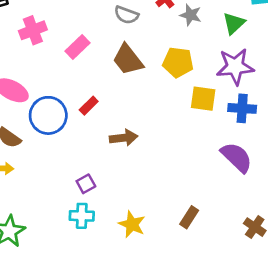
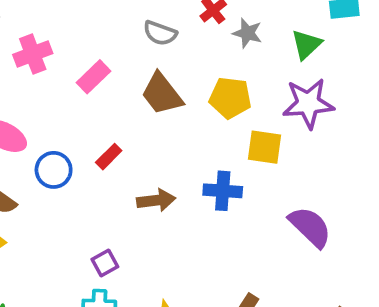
blue cross: (242, 108) -> (223, 191), moved
blue circle: (48, 115) -> (54, 170), size x0.7

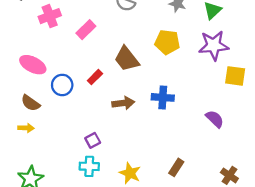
brown trapezoid: (162, 94) -> (127, 59), moved
yellow square: (265, 147) -> (235, 76), moved
purple semicircle: (310, 227) -> (215, 119), size x0.7

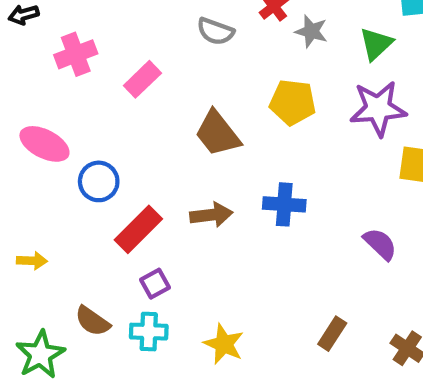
red rectangle: (95, 77) -> (138, 229), moved, size x1.6
brown semicircle: (31, 103) -> (92, 321), moved
brown rectangle: (176, 167) -> (332, 334), moved

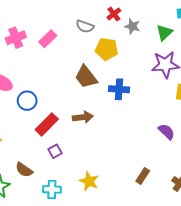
pink rectangle: (142, 79) -> (48, 39), moved
yellow pentagon: (293, 102) -> (107, 49), moved
blue cross: (284, 204) -> (119, 89), moved
cyan cross: (149, 332) -> (52, 189), moved

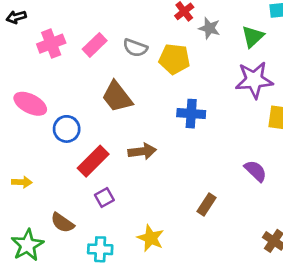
gray semicircle: (85, 26) -> (135, 48), moved
brown trapezoid: (86, 77) -> (117, 97), moved
brown rectangle: (143, 176) -> (207, 205), moved

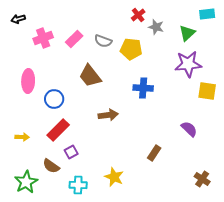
pink ellipse: (30, 104) -> (28, 81), turned 65
red rectangle: (93, 161) -> (58, 130), moved
purple square: (104, 198) -> (71, 152), moved

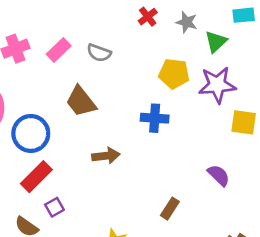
gray star: (156, 27) -> (187, 22), moved
yellow pentagon: (131, 49) -> (174, 74), moved
blue circle: (54, 99) -> (31, 133), size x1.4

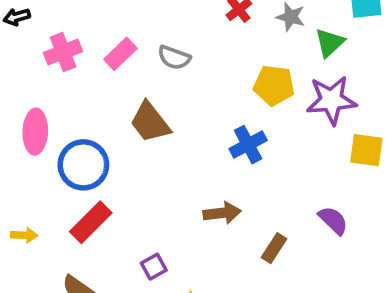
blue cross: (155, 118) -> (248, 145), turned -32
brown arrow: (106, 156) -> (222, 213), moved
purple square: (54, 207) -> (154, 267), moved
brown rectangle: (170, 209) -> (274, 248), moved

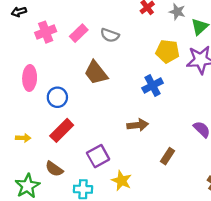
blue circle: (83, 165) -> (57, 97), size x0.7
brown rectangle: (274, 248) -> (168, 156), moved
purple square: (154, 267) -> (98, 156), size x1.5

